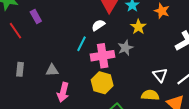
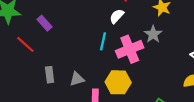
gray rectangle: (20, 69) -> (50, 75), moved
yellow hexagon: (102, 83) -> (118, 82), moved

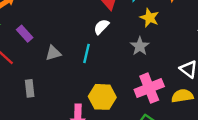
pink cross: (130, 49) -> (149, 88), moved
gray triangle: (77, 79) -> (53, 53), moved

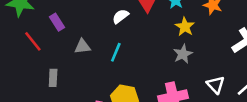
white semicircle: (101, 27) -> (120, 16), moved
gray star: (140, 46) -> (183, 54), moved

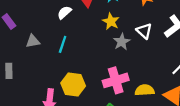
yellow star: (185, 27) -> (111, 21), moved
white triangle: (216, 85) -> (144, 31), moved

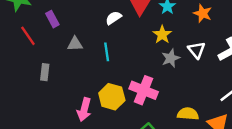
cyan line: (63, 44) -> (107, 52), turned -35
pink cross: (116, 80) -> (144, 90), moved, turned 30

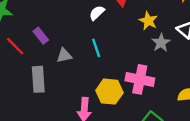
purple rectangle: (52, 19) -> (41, 36), moved
gray triangle: (75, 44) -> (64, 55), moved
gray rectangle: (45, 72) -> (38, 79), size x1.5

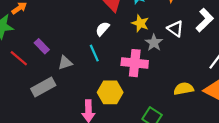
white semicircle: (97, 13) -> (103, 29), moved
gray rectangle: (38, 79) -> (43, 87), turned 70
pink cross: (140, 79) -> (135, 63), moved

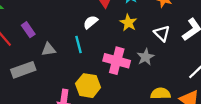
gray star: (154, 43) -> (146, 57), moved

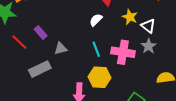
white triangle: (162, 33) -> (148, 26), moved
cyan line: (79, 45) -> (96, 49), moved

